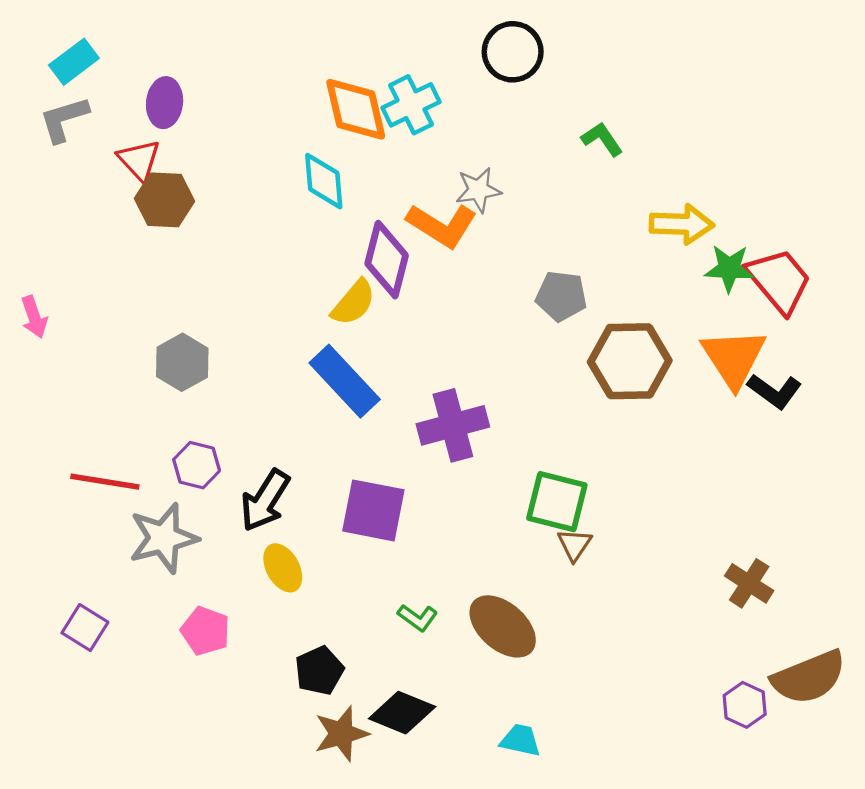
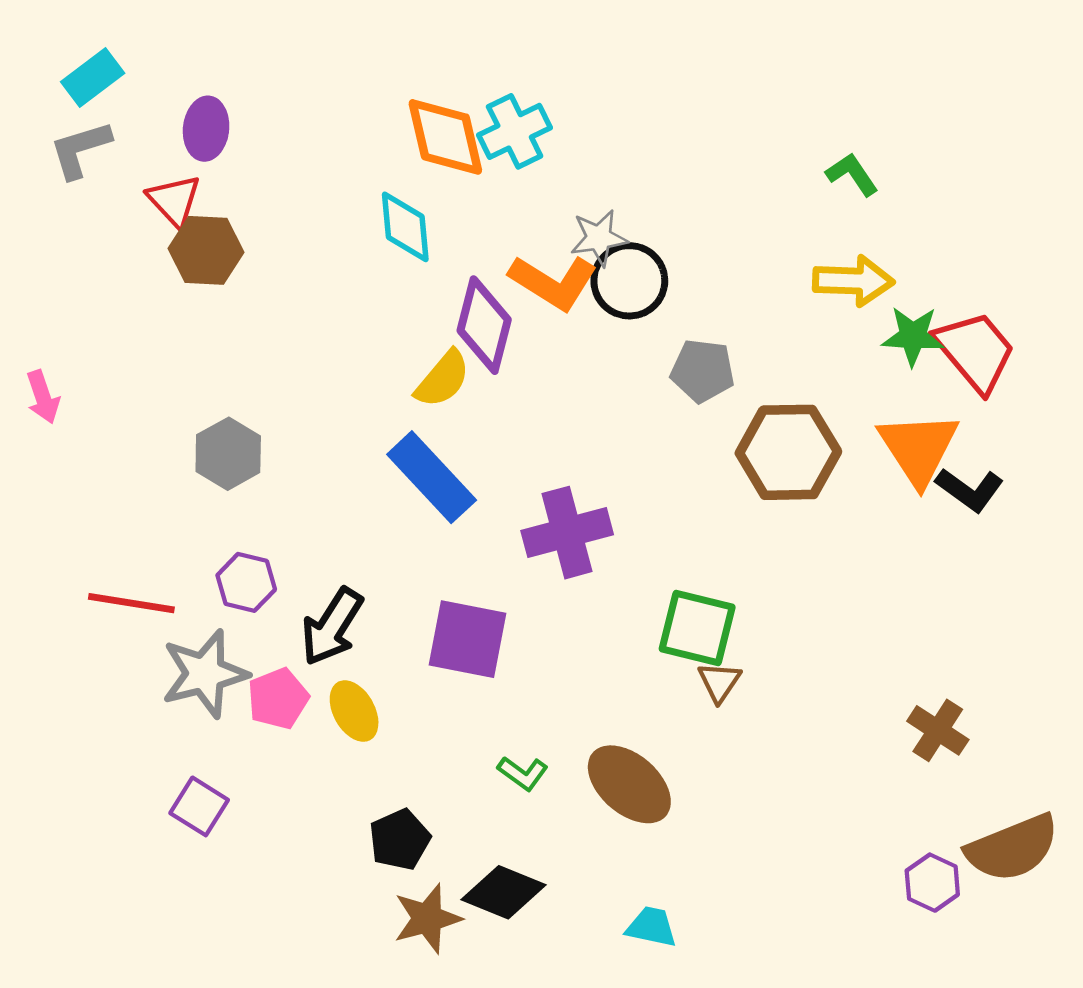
black circle: (513, 52) -> (629, 281), moved
green L-shape: (602, 139) -> (852, 174), moved
purple square: (85, 628) -> (199, 806), moved
pink pentagon: (205, 631) -> (278, 699), moved, turned 30

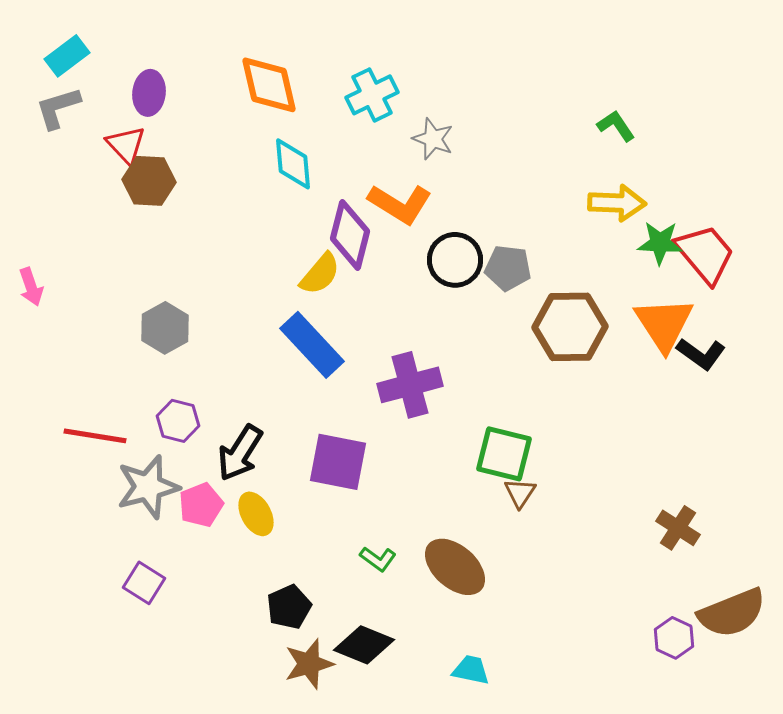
orange diamond: (445, 137) -> (269, 85), moved
gray star: (599, 238) -> (433, 139), moved, turned 30
black circle: (629, 281) -> (455, 260), moved

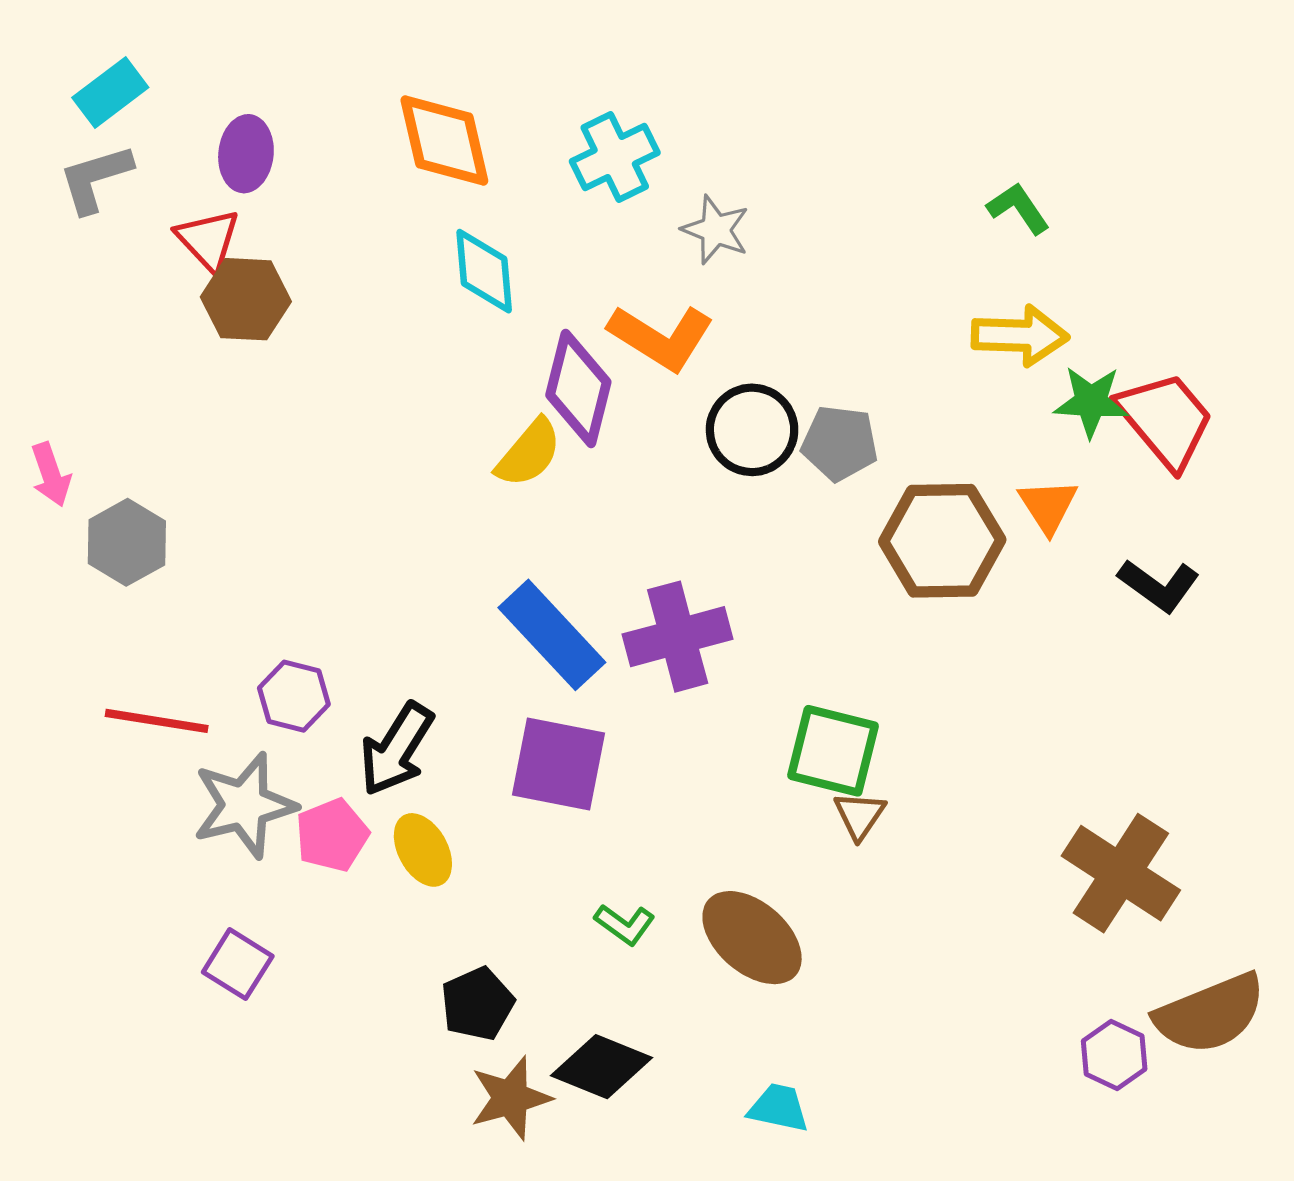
orange triangle: (664, 324) -> (1048, 506), moved, size x0.6
gray hexagon: (165, 328) -> (127, 542), moved
blue rectangle: (312, 345) -> (552, 635), moved
brown cross: (678, 528) -> (1121, 873), size x1.6

